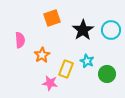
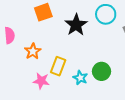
cyan circle: (111, 30) -> (106, 14), moved
cyan star: (87, 61) -> (80, 78), moved

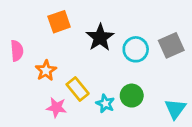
cyan circle: (106, 14) -> (136, 49), moved
yellow rectangle: (58, 66) -> (78, 89), turned -60

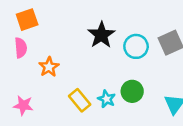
orange square: (59, 22) -> (27, 20), moved
yellow rectangle: (78, 89) -> (80, 100), moved
pink star: (56, 107) -> (23, 105), moved

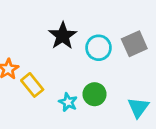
yellow rectangle: (80, 100) -> (32, 85), moved

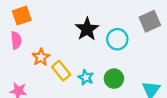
gray square: (134, 44) -> (150, 21), moved
cyan star: (68, 102) -> (86, 77), moved

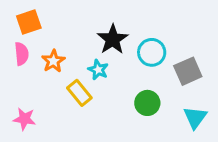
gray square: (150, 21) -> (188, 71), moved
orange star: (41, 57) -> (53, 61), moved
cyan star: (86, 77) -> (98, 70), moved

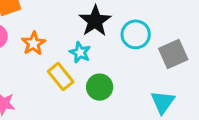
green circle: (147, 103) -> (100, 87), moved
cyan triangle: (195, 117) -> (163, 102), moved

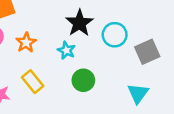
yellow rectangle: (61, 77) -> (33, 82), moved

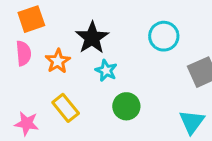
black star: (79, 23) -> (92, 38), moved
cyan circle: (115, 35) -> (164, 36), moved

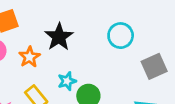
cyan star: (106, 70) -> (67, 81), moved, turned 30

